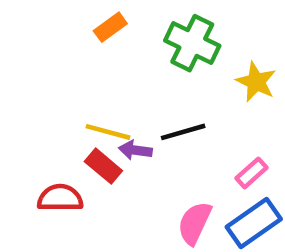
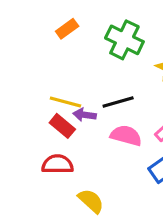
red semicircle: (60, 198) -> (57, 164), moved
pink semicircle: (195, 223) -> (126, 136), moved, turned 80

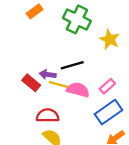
yellow line: (65, 102) -> (60, 85), moved
red semicircle: (57, 164) -> (48, 116), moved

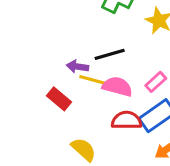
red rectangle: (31, 83) -> (59, 99), moved
red semicircle: (48, 116) -> (127, 120), moved

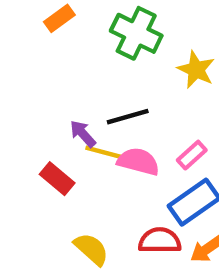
purple arrow: (77, 67) -> (83, 134), turned 40
red semicircle: (127, 120) -> (160, 241), moved

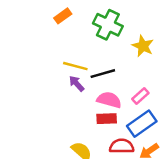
yellow line: (106, 153) -> (75, 66), moved
red rectangle: (57, 179) -> (107, 119), moved, turned -42

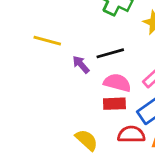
yellow line: (75, 66) -> (47, 41), moved

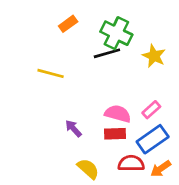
black line: (110, 53) -> (107, 53), moved
purple arrow: (81, 64) -> (73, 128), moved

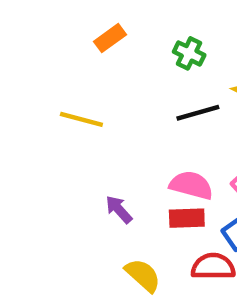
green cross: (116, 33) -> (189, 53), size x0.6
black line: (107, 53) -> (198, 113), moved

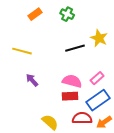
green cross: (189, 53) -> (67, 14), moved
purple arrow: (119, 209) -> (32, 80), moved

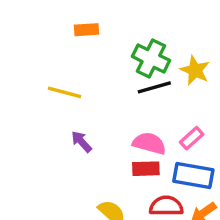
orange rectangle: (35, 14) -> (86, 30), turned 32
green cross: (67, 14) -> (151, 58), moved, size x1.5
blue rectangle: (98, 100) -> (193, 176), turned 45

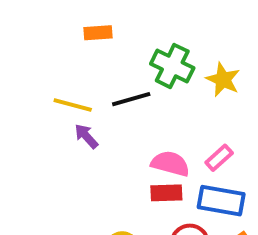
black line: (154, 87) -> (131, 99), moved
purple arrow: (81, 142) -> (86, 136), moved

